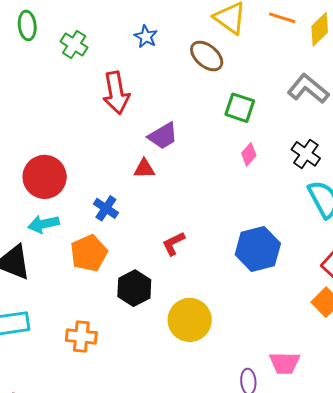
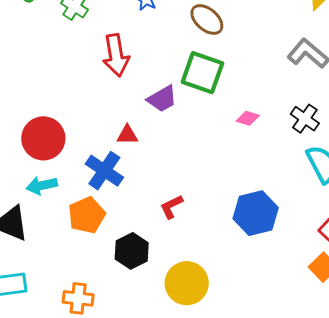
green square: (240, 108) -> (202, 73), moved, size x1.4
pink diamond: (249, 154) -> (248, 118), turned 65
red triangle: (144, 169) -> (127, 135), moved
blue cross: (106, 208) -> (104, 171), size x1.5

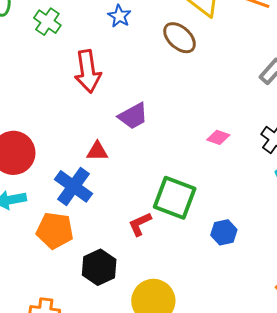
green square: (202, 73) -> (175, 198), moved
blue hexagon: (256, 213) -> (224, 232), size x0.6
orange pentagon: (87, 215) -> (55, 231), turned 30

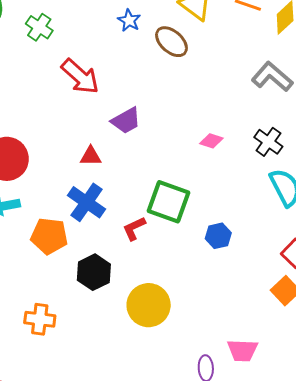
blue star: (119, 16) -> (129, 20), moved
red arrow: (88, 71) -> (80, 76), turned -39
blue cross: (74, 186) -> (87, 202), moved

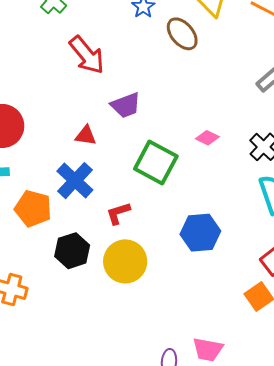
green square: (169, 202) -> (156, 163), moved
blue hexagon: (218, 236) -> (200, 233), size x1.5
yellow circle: (149, 305) -> (125, 261), moved

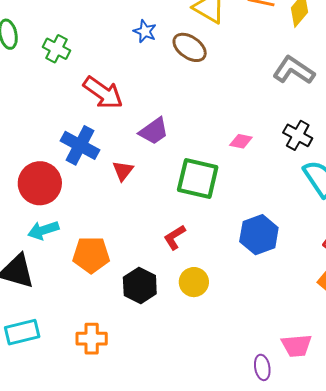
red triangle: (86, 136) -> (123, 171), turned -45
blue cross: (75, 181) -> (80, 145), moved
yellow circle: (125, 261) -> (194, 282), size x0.7

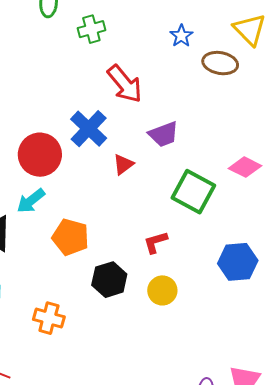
brown ellipse: (190, 47) -> (220, 63), turned -40
green cross: (56, 49) -> (91, 29), turned 32
pink diamond: (241, 141) -> (245, 167), size x1.4
cyan arrow: (43, 230) -> (31, 201), turned -36

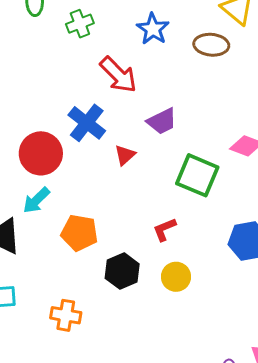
blue star: (181, 36) -> (153, 29), moved, size x1.4

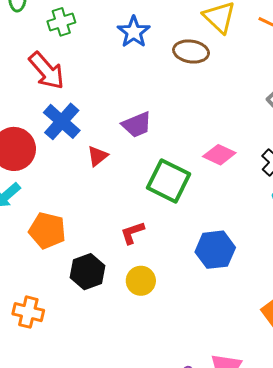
red arrow: (118, 75) -> (47, 71), moved

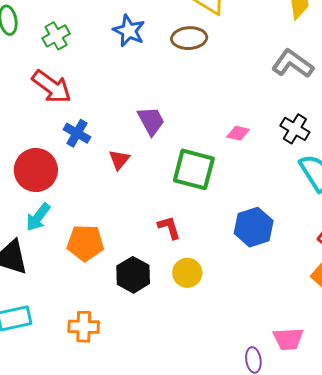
blue cross: (62, 121) -> (77, 133), size x0.7
purple trapezoid: (137, 125) -> (151, 121), turned -84
pink diamond: (219, 155) -> (238, 133), size x0.7
red L-shape: (132, 233) -> (169, 228), turned 104

